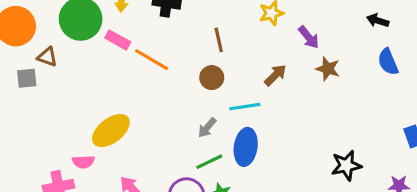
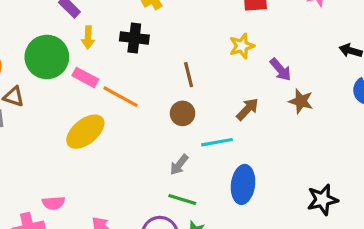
yellow ellipse: (111, 131) -> (85, 132), moved
blue ellipse: (246, 147) -> (243, 184), moved
green line: (209, 162) -> (182, 199), turned 44

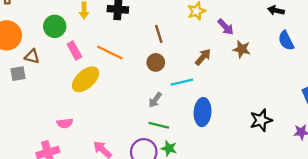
green circle: (47, 57) -> (55, 26), size x0.7
pink rectangle: (85, 77) -> (74, 50), moved, turned 36
pink semicircle: (53, 203) -> (65, 123), moved

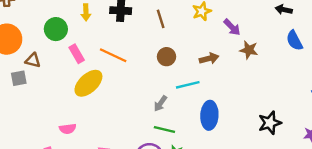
brown line: (159, 34) -> (161, 19), moved
brown arrow: (203, 57) -> (209, 59), turned 36
brown circle: (156, 62) -> (166, 57), moved

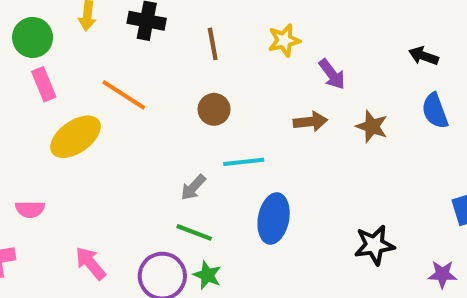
brown star: (249, 50) -> (372, 126), moved
pink rectangle: (77, 54) -> (44, 84), moved
brown arrow: (209, 59) -> (310, 122), moved

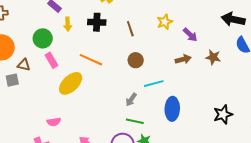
black arrow: (424, 56) -> (233, 19), size x1.6

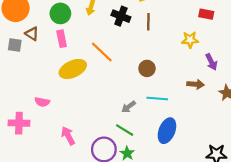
brown line: (130, 29) -> (148, 22), moved

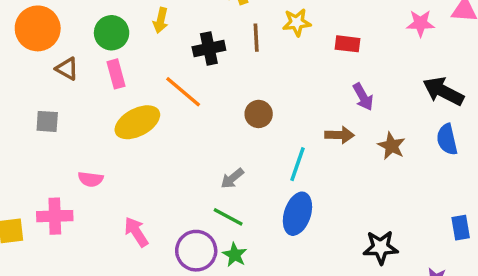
red rectangle: (206, 14) -> (347, 44), moved
black cross: (121, 16) -> (209, 48), moved, turned -30
yellow star: (190, 40) -> (297, 22), moved
gray square: (15, 45) -> (47, 121), moved
cyan line: (157, 98) -> (297, 164), moved, turned -72

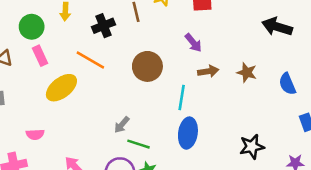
purple arrow: (363, 97) -> (193, 43), moved
brown circle: (259, 114) -> (147, 66), size x1.5
blue semicircle: (447, 139) -> (287, 84), moved
gray arrow: (232, 178) -> (122, 125), moved

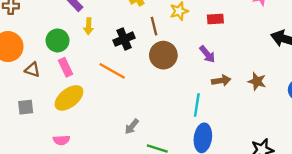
brown circle: (147, 66) -> (163, 55), moved
yellow ellipse: (61, 88) -> (69, 98), moved
gray arrow: (122, 125) -> (132, 127), moved

